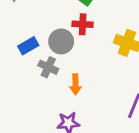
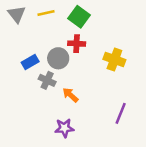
orange arrow: (75, 84) -> (70, 95), turned 133

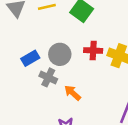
red cross: (77, 44) -> (93, 50), moved

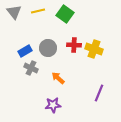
gray cross: (48, 77) -> (31, 68), moved

